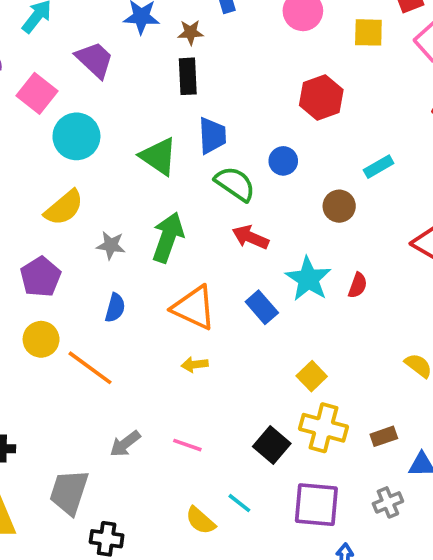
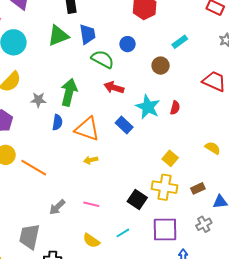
green triangle: (159, 156) -> (58, 36), moved, turned -50
blue semicircle: (115, 308) -> (57, 122), moved
yellow square: (312, 376) -> (170, 158), moved
cyan line: (239, 503) -> (123, 233), turned -64
yellow semicircle: (200, 521) -> (91, 241), moved

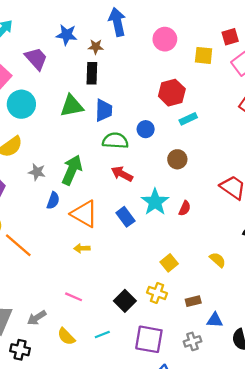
cyan rectangle: (180, 42) -> (188, 119), moved
green semicircle: (103, 59) -> (115, 141), turned -35
yellow cross: (164, 187) -> (157, 293), size x0.7
gray arrow: (57, 207) -> (37, 318), moved

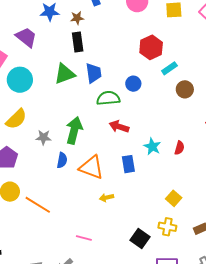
brown circle: (177, 159) -> (185, 89), moved
cyan star: (155, 202) -> (152, 147), size x0.7
blue rectangle: (125, 217) -> (128, 164), turned 36
yellow arrow: (82, 248) -> (106, 198), moved
pink line: (74, 297) -> (84, 238), moved

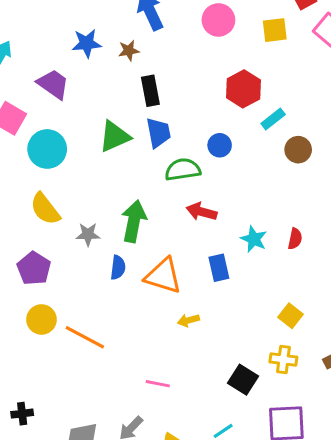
black rectangle: (78, 42) -> (150, 91), moved
yellow semicircle: (16, 119) -> (45, 209), turned 100

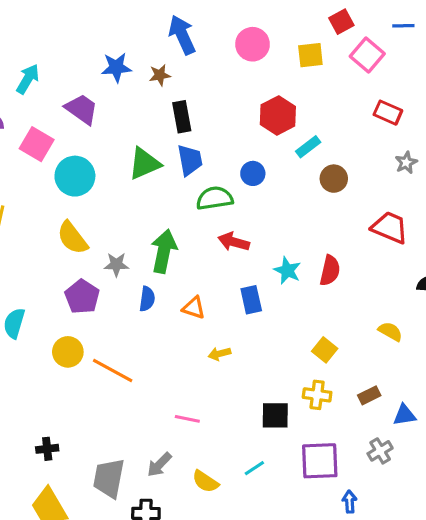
red semicircle: (295, 239) -> (330, 270), size x1.4
purple pentagon: (34, 268) -> (82, 297), moved
orange triangle: (163, 276) -> (194, 308), size x0.6
black square: (243, 380) -> (275, 415), turned -32

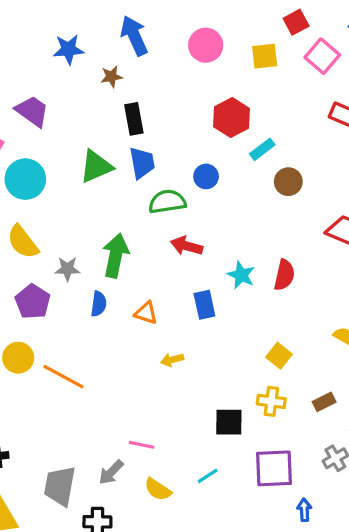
blue star: (116, 67) -> (68, 49), moved
pink line: (187, 419) -> (142, 445), moved

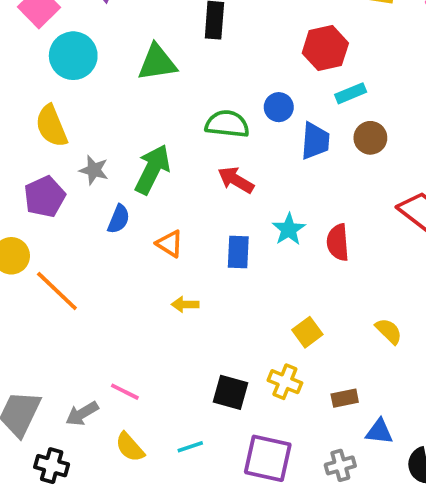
blue trapezoid: (142, 163) -> (315, 141), moved
red semicircle: (284, 275) -> (338, 242), turned 148

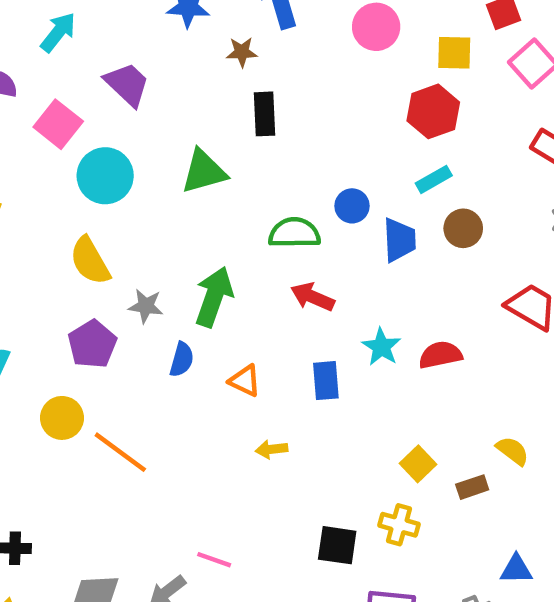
red hexagon: (325, 48) -> (433, 111), moved
red semicircle: (338, 242) -> (440, 355), turned 90
brown rectangle: (345, 398) -> (472, 487), moved

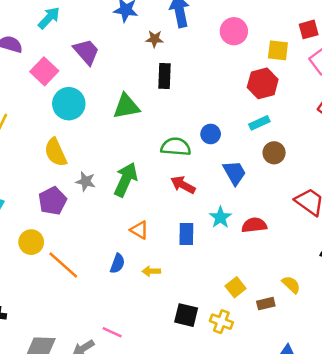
blue trapezoid: (399, 240) -> (234, 173), moved, turned -32
blue semicircle: (182, 359) -> (117, 264), moved
black square: (337, 545) -> (186, 315), moved

